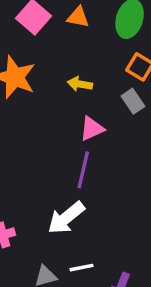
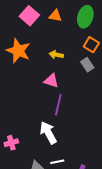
pink triangle: (92, 129) -> (51, 81), moved, turned 42
white arrow: (66, 218) -> (48, 133), turned 100

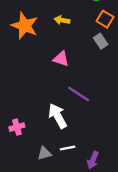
yellow arrow: (56, 55) -> (62, 20), moved
purple line: (58, 105) -> (79, 94), moved, turned -70

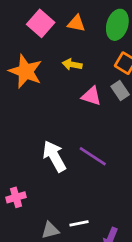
pink triangle: (61, 59) -> (91, 96), moved
white arrow: (58, 116) -> (54, 156), moved

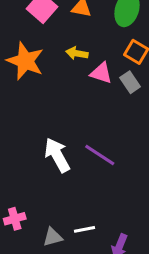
pink triangle: (91, 96) -> (101, 73), moved
pink cross: (16, 197) -> (15, 219), moved

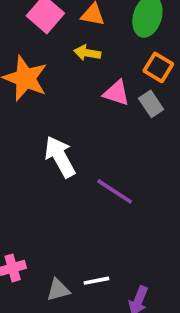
yellow arrow: (77, 53) -> (87, 53), moved
white arrow: (57, 155) -> (60, 157), moved

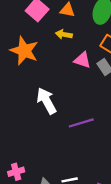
purple line: (115, 191) -> (81, 123), turned -50

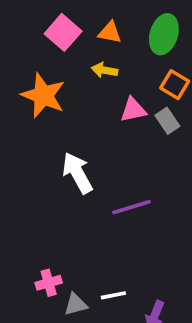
pink triangle: (82, 60) -> (133, 110), turned -30
pink cross: (16, 172) -> (49, 283), moved

